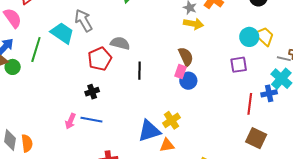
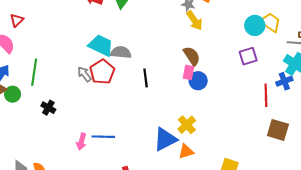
gray arrow: (84, 20) -> (84, 74), moved, size x0.7
yellow arrow: (194, 24) -> (195, 21), turned 54
cyan trapezoid: (62, 33) -> (101, 45), moved
black cross: (92, 92) -> (48, 108), moved, turned -32

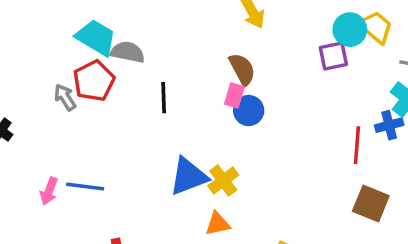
purple square: (248, 56) -> (333, 56), moved
gray arrow: (84, 74) -> (65, 97), moved
blue triangle: (165, 139) -> (189, 176), moved

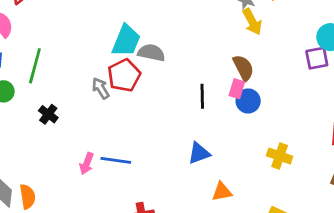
cyan trapezoid: (96, 38) -> (126, 41), turned 80
black line: (164, 98) -> (202, 96), moved
blue triangle: (189, 176) -> (199, 153), size x0.7
yellow cross: (223, 180) -> (280, 156), moved, turned -35

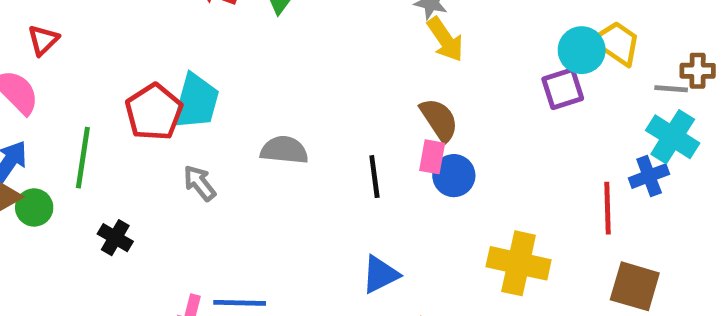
cyan trapezoid: (126, 41) -> (196, 102), moved
gray semicircle: (151, 53) -> (284, 150), moved
red pentagon: (124, 75) -> (154, 112), moved
yellow cross: (280, 156) -> (519, 263), size x1.4

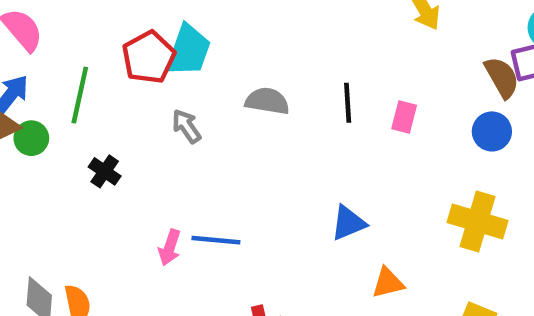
brown semicircle: (439, 120) -> (502, 77), moved
blue circle: (454, 176) -> (492, 131), moved
black line: (374, 177) -> (348, 103), moved

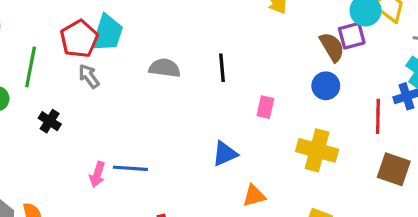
pink rectangle: (404, 117) -> (265, 107), moved
gray arrow: (186, 126) -> (89, 76), moved

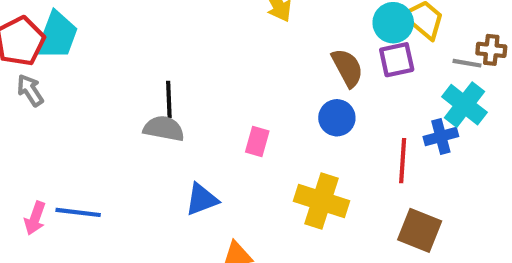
purple square: (352, 36) -> (397, 60), moved
gray semicircle: (165, 68) -> (164, 129), moved
black line: (222, 68) -> (169, 99), moved

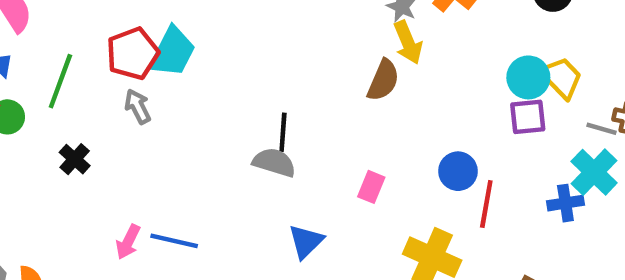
brown semicircle: (347, 68) -> (383, 80), moved, turned 45
red line: (403, 161) -> (486, 204), moved
blue triangle: (202, 199) -> (306, 242), turned -30

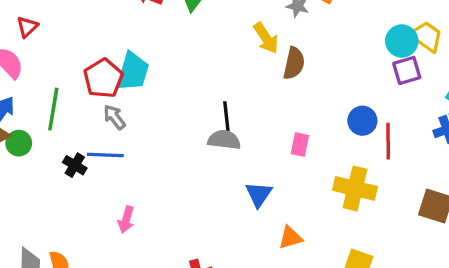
yellow arrow: (408, 42) -> (266, 38), moved
blue line: (174, 241) -> (105, 155), moved

